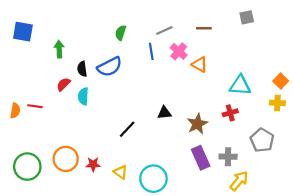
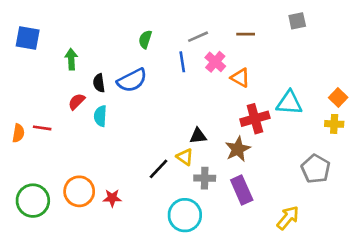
red cross: (230, 113) -> (255, 119), moved, size x1.5
black line: (127, 129) -> (158, 169), moved
gray cross: (228, 157) -> (205, 178), moved
yellow triangle: (121, 172) -> (185, 157), moved

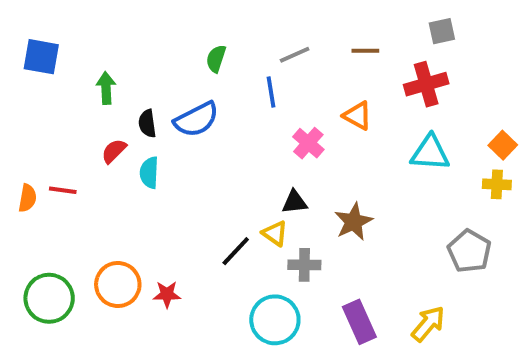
pink cross: (215, 62) -> (308, 143), moved
red cross: (255, 119) -> (426, 84), moved
purple rectangle: (242, 190) -> (359, 322), moved

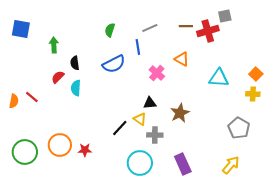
red cross: (426, 84) -> (208, 31), moved
blue semicircle: (196, 120) -> (114, 64), moved
red line: (63, 190) -> (32, 97), turned 32
yellow arrow: (428, 324) -> (231, 165), moved

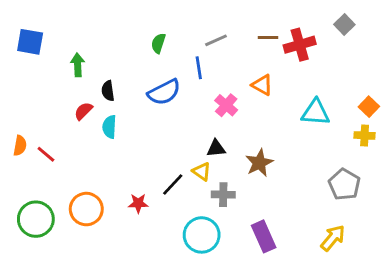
gray square: (225, 16) -> (344, 24), moved, turned -32
red line: (32, 97) -> (46, 154), moved
red star: (85, 150) -> (138, 203), moved

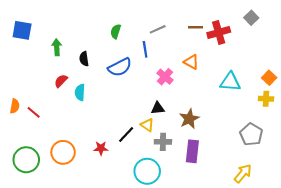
black semicircle: (108, 91) -> (84, 59), moved
purple rectangle: (264, 236) -> (192, 151), moved, turned 30

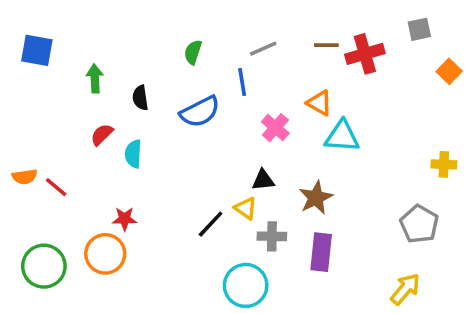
gray square: (251, 18) -> (419, 29), turned 32
orange square: (269, 78) -> (449, 71), moved
cyan triangle: (230, 82) -> (342, 136), moved
orange semicircle: (15, 106) -> (25, 177), turned 72
red star: (101, 148) -> (125, 219), moved

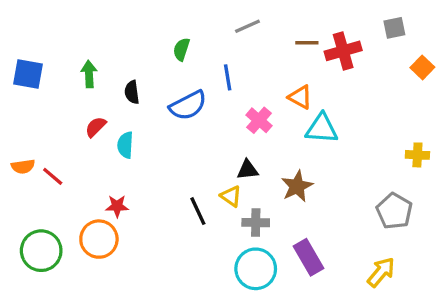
gray line: (263, 49) -> (247, 26), moved
blue square: (37, 50) -> (28, 74), moved
black line: (211, 224) -> (198, 211), turned -68
purple rectangle: (321, 252) -> (309, 257), moved, turned -36
cyan circle: (246, 285) -> (256, 269), moved

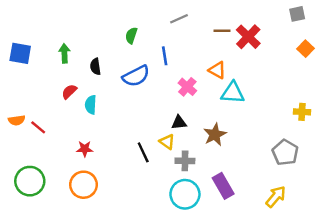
gray square: (394, 28) -> (297, 14), moved
red cross: (343, 51) -> (248, 37), turned -30
orange circle: (99, 239) -> (83, 185), moved

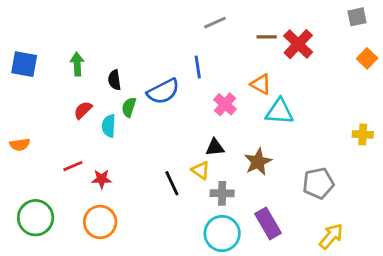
green semicircle: (131, 35) -> (129, 107), moved
red line: (38, 127) -> (73, 166), moved, turned -63
gray pentagon: (285, 152) -> (318, 183), moved, turned 30

